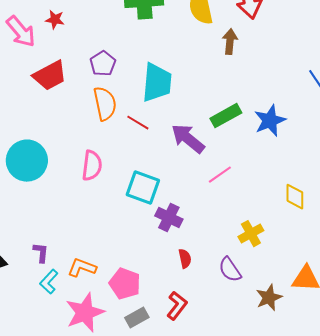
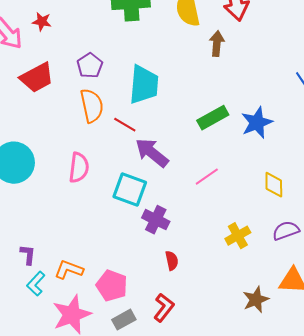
purple arrow: (188, 139) -> (152, 153), moved
yellow diamond: (295, 197) -> (274, 185), moved
purple semicircle: (230, 270) -> (286, 231), moved, turned 104

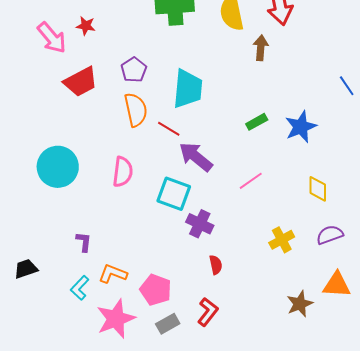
green rectangle: (213, 118) -> (257, 122), size x0.7
purple L-shape: (28, 255) -> (84, 242), moved

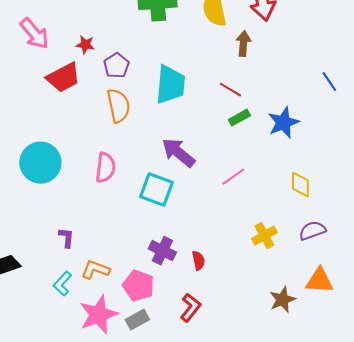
red star: (86, 26) -> (85, 45), moved
red line: (169, 129) -> (230, 90), moved
purple cross: (200, 224) -> (162, 251), moved
gray rectangle: (168, 324) -> (137, 320), moved

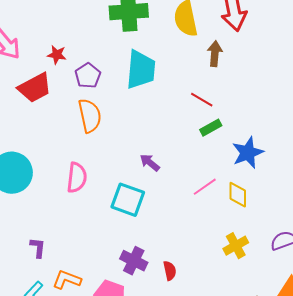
cyan trapezoid: (170, 85) -> (141, 70), moved
blue star: (283, 123) -> (248, 153), moved
purple arrow: (178, 153) -> (150, 163), size x0.6
yellow diamond: (300, 185) -> (238, 195), moved

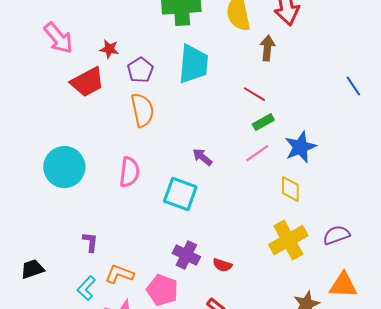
pink line: (205, 187) -> (257, 153), moved
yellow cross: (236, 246) -> (288, 240), size x1.5
red semicircle: (170, 271) -> (222, 265), turned 120

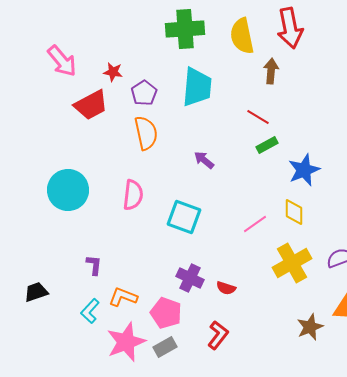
pink line: (257, 153) -> (255, 224), moved
purple arrow: (202, 157) -> (204, 160), moved

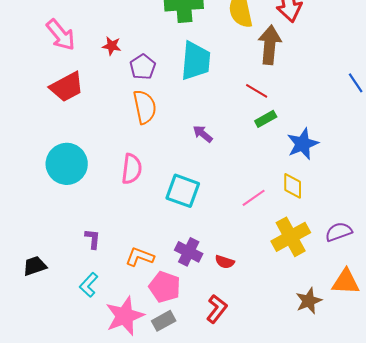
brown arrow: (271, 71) -> (270, 45), size x1.5
red trapezoid: (91, 105) -> (67, 87), moved
orange L-shape: (123, 297) -> (140, 257), moved

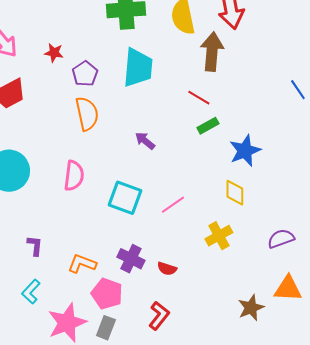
pink line: (254, 198) -> (173, 205), moved
yellow cross: (291, 237) -> (219, 236), moved, size x0.7
gray rectangle: (164, 321) -> (106, 328), turned -40

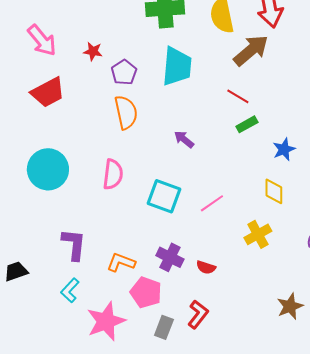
brown arrow: (212, 52) -> (251, 50), turned 45
blue star: (245, 151) -> (284, 149), size x0.7
purple L-shape: (35, 246) -> (74, 244), size x1.6
gray rectangle: (106, 328) -> (164, 327), moved

